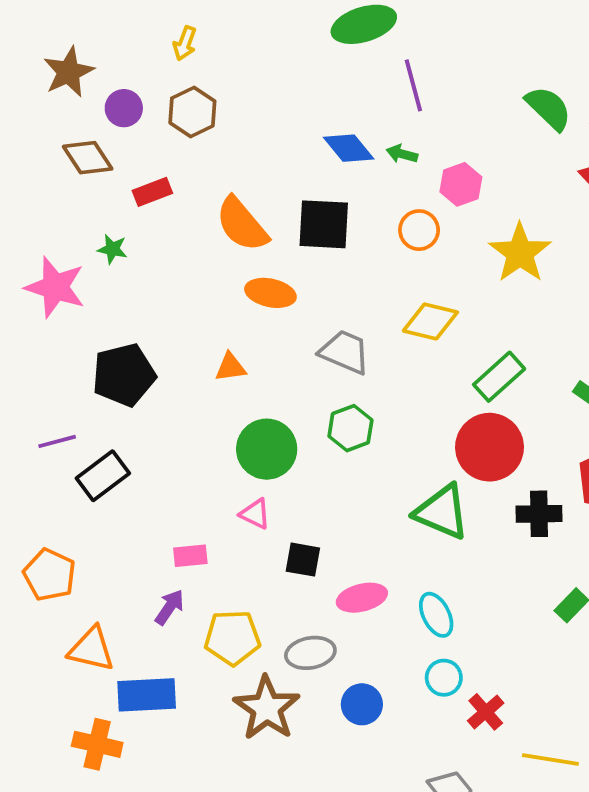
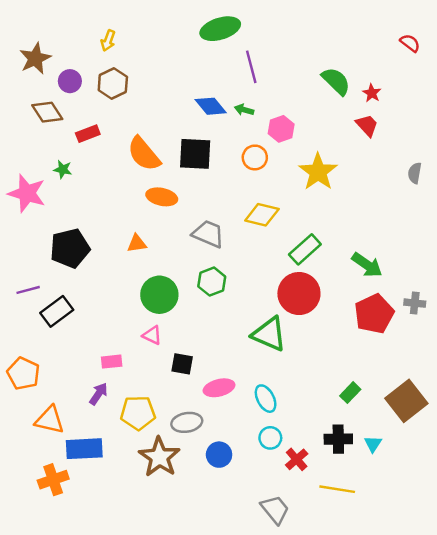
black cross: (539, 514) -> (338, 439), moved
orange cross: (97, 744) -> (53, 480), turned -32

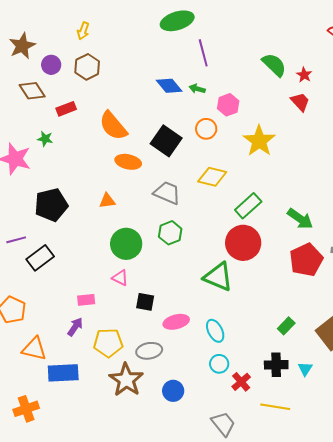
black square: (195, 154) -> (166, 141), moved, turned 32
blue circle: (219, 455) -> (173, 391), moved
orange cross: (53, 480) -> (26, 409), moved

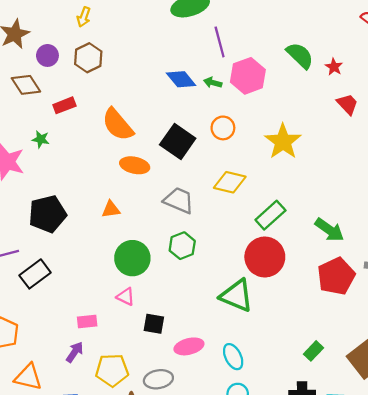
red trapezoid: (300, 102) -> (347, 104), moved
pink hexagon: (228, 105) -> (248, 76), moved, size x1.4

